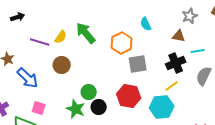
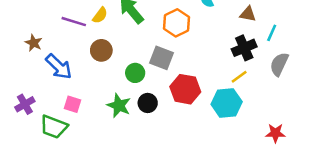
cyan line: (198, 51) -> (272, 33), turned -56
gray square: (138, 64) -> (161, 58), moved, turned 30
green circle: (89, 92) -> (135, 73), moved

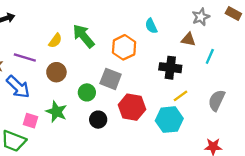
purple line: (74, 22) -> (25, 58), moved
black cross: (244, 48) -> (170, 68), moved, turned 30
gray semicircle: (279, 64) -> (217, 100), moved
green star: (119, 106) -> (56, 112), moved

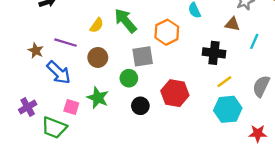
gray square: (111, 79) -> (143, 56), moved, turned -30
cyan hexagon: (169, 120) -> (228, 109), moved

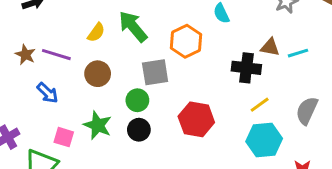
brown triangle: (232, 24) -> (270, 47), moved
cyan line: (254, 41) -> (298, 53), turned 49
brown star: (36, 51) -> (25, 55), moved
blue arrow: (59, 72) -> (48, 93), size x0.7
black circle: (140, 106) -> (139, 130), moved

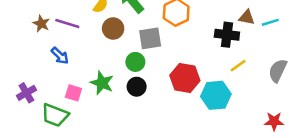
brown circle: (98, 74) -> (113, 28), moved
cyan hexagon: (264, 140) -> (216, 95), moved

